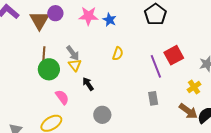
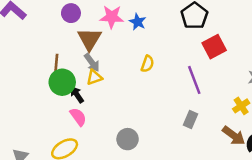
brown triangle: (39, 20) -> (89, 39), moved
red square: (174, 55) -> (214, 47), moved
yellow triangle: (75, 65) -> (94, 77), turned 48
black arrow: (88, 84) -> (77, 95), moved
gray rectangle: (153, 98) -> (191, 119), turned 32

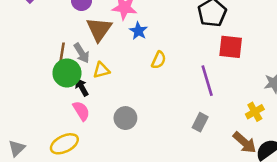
blue star: (138, 22) -> (138, 31), moved
red square: (214, 47) -> (231, 47), turned 30
gray arrow: (92, 63) -> (82, 53), moved
gray circle: (128, 139) -> (125, 118), moved

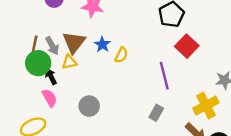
brown triangle: (99, 29) -> (74, 42), moved
blue star: (138, 31) -> (102, 44), moved
red square: (231, 47) -> (187, 46), turned 35
yellow cross: (255, 112) -> (206, 105), size x1.5

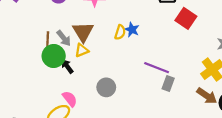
blue star: (102, 44) -> (132, 30), moved
yellow semicircle: (121, 55) -> (120, 32), moved
purple line: (164, 76) -> (157, 68), moved, turned -45
pink semicircle: (50, 98) -> (70, 99), moved

